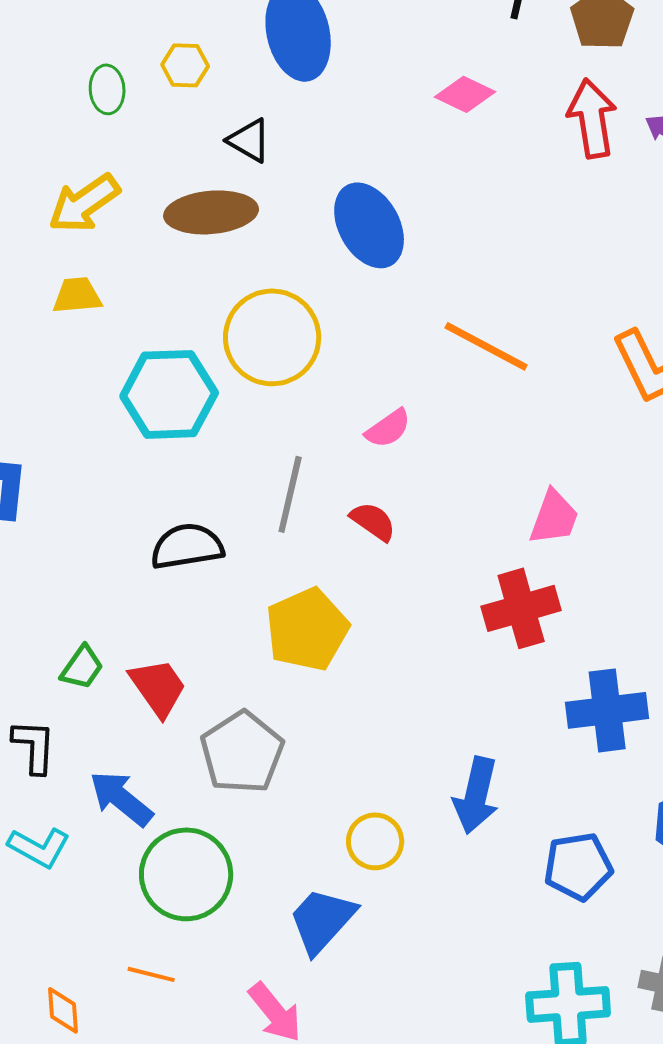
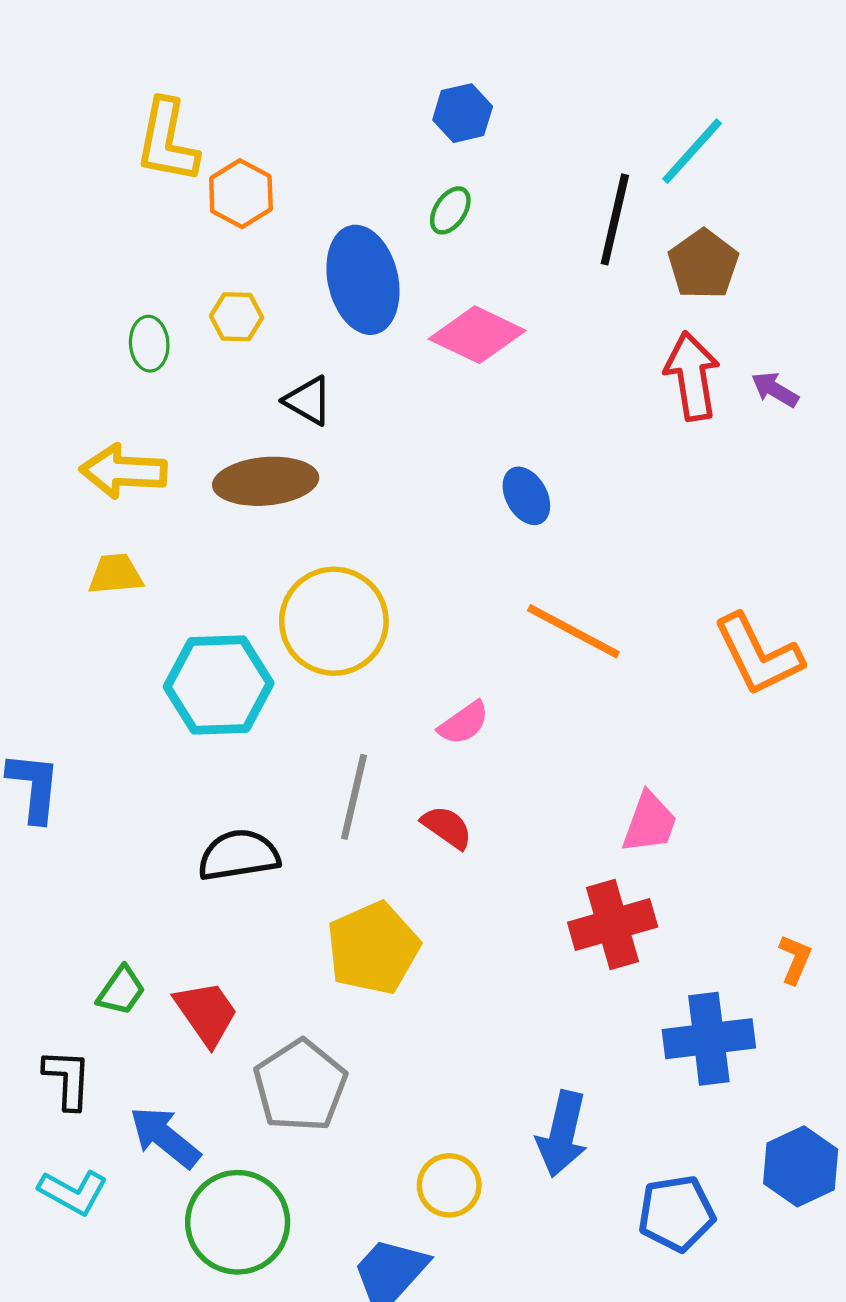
pink diamond: (465, 94) -> (477, 335), moved, size x1.4
yellow arrow: (84, 203) -> (123, 471), turned 38
blue ellipse: (369, 225) -> (526, 496), moved, size x0.6

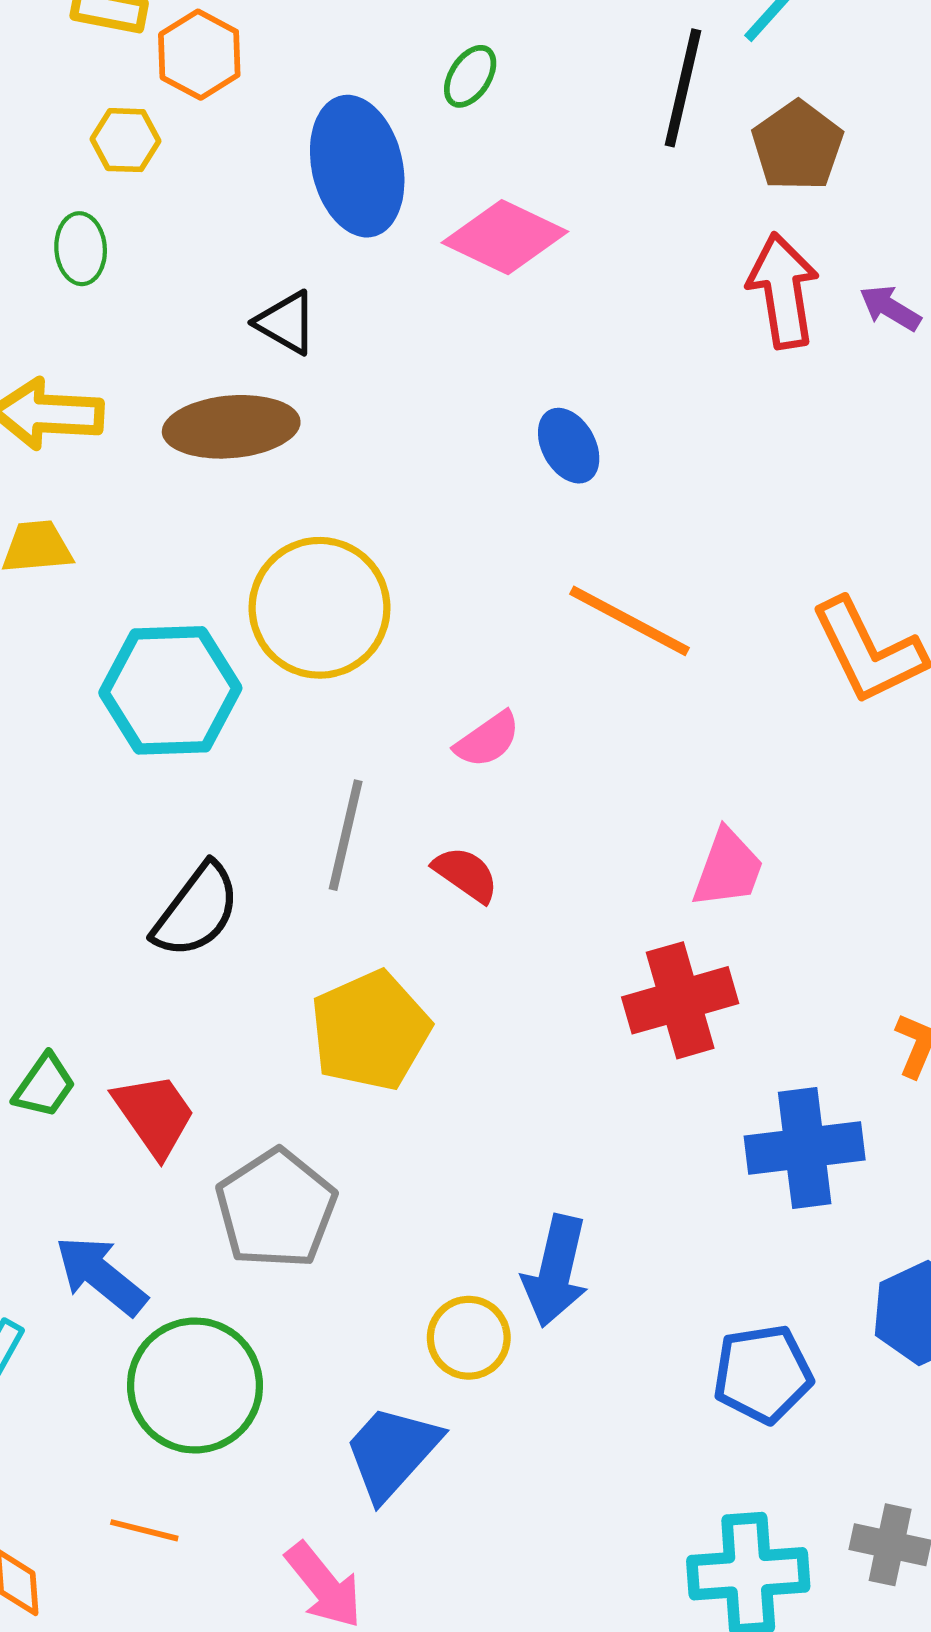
yellow hexagon: (236, 317) -> (125, 140), moved
black semicircle: (239, 855) -> (196, 910), turned 136
blue arrow: (562, 1134) -> (556, 1271), moved

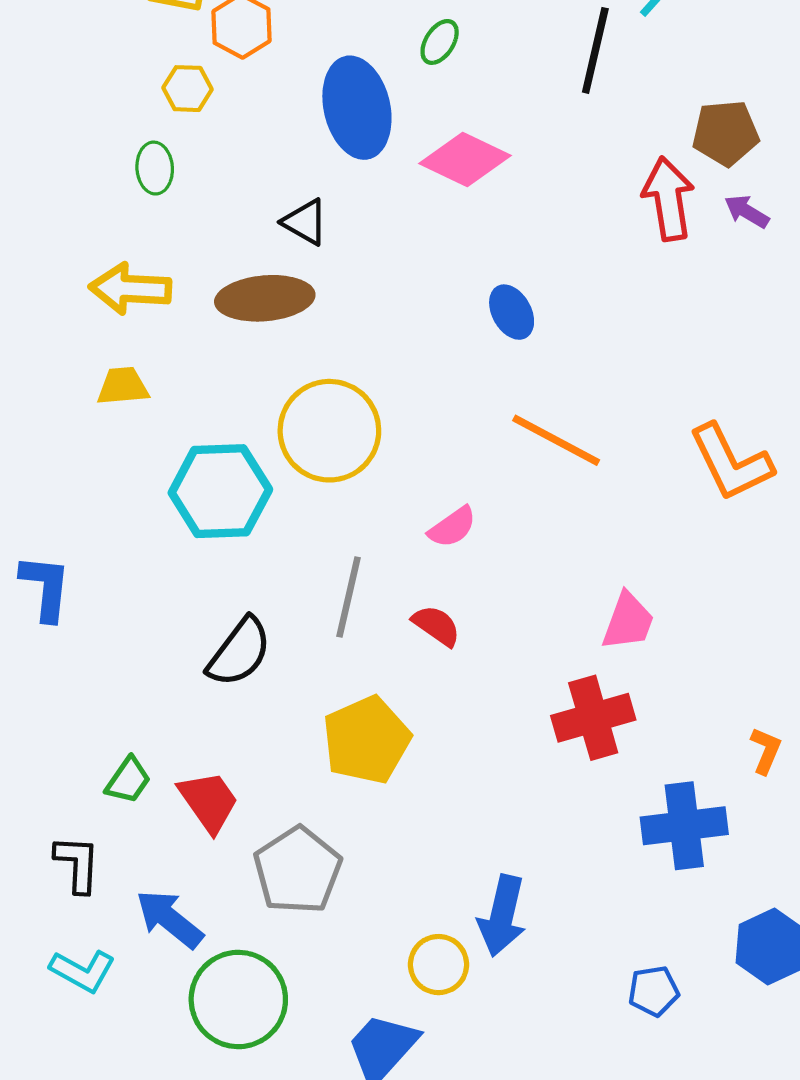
brown pentagon: (797, 146) -> (726, 133), moved, turned 30
blue pentagon: (763, 1374) -> (654, 991), size x0.7

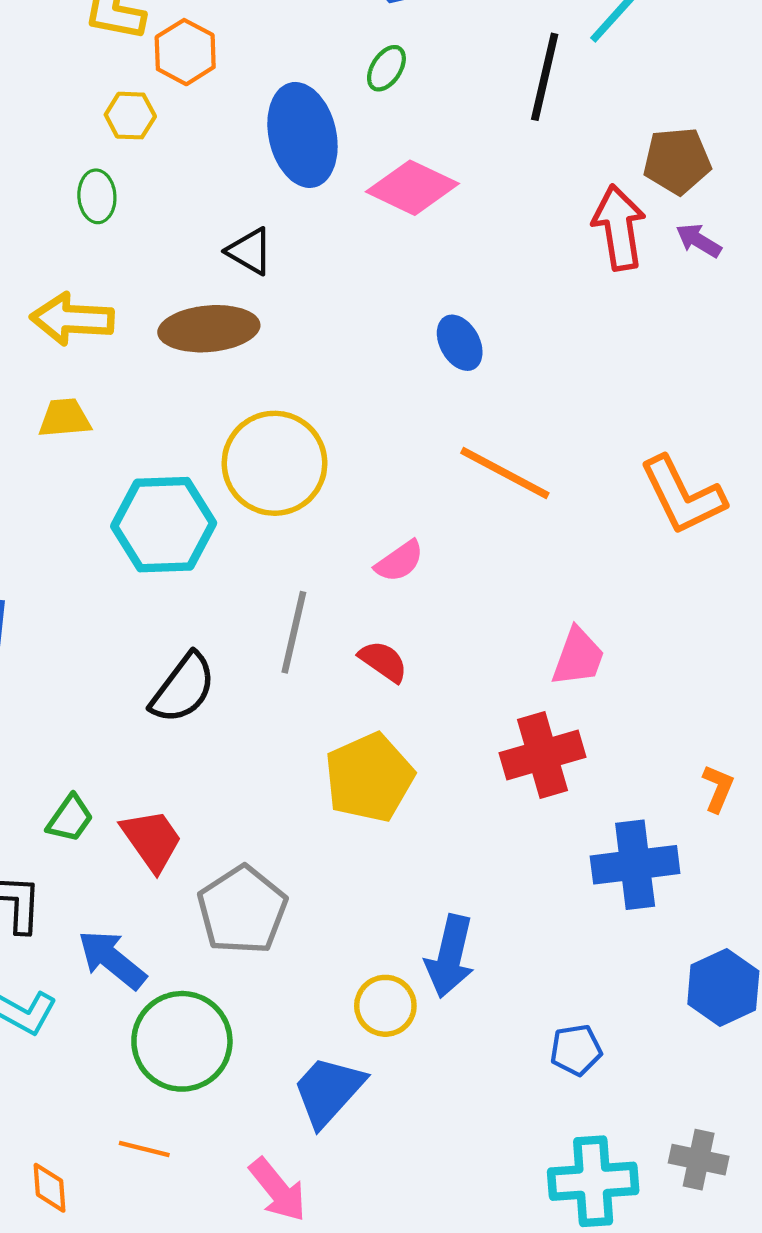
yellow pentagon: (366, 740) -> (369, 778), moved
blue pentagon: (654, 991) -> (576, 1050), moved

